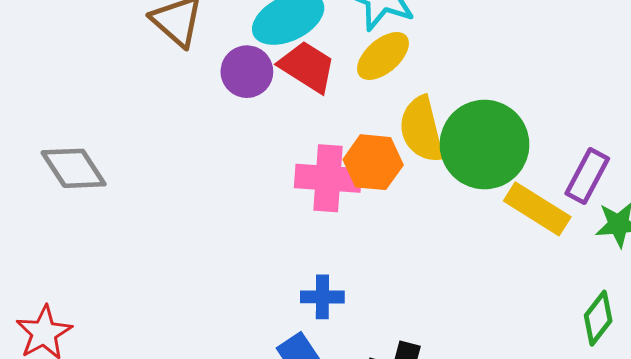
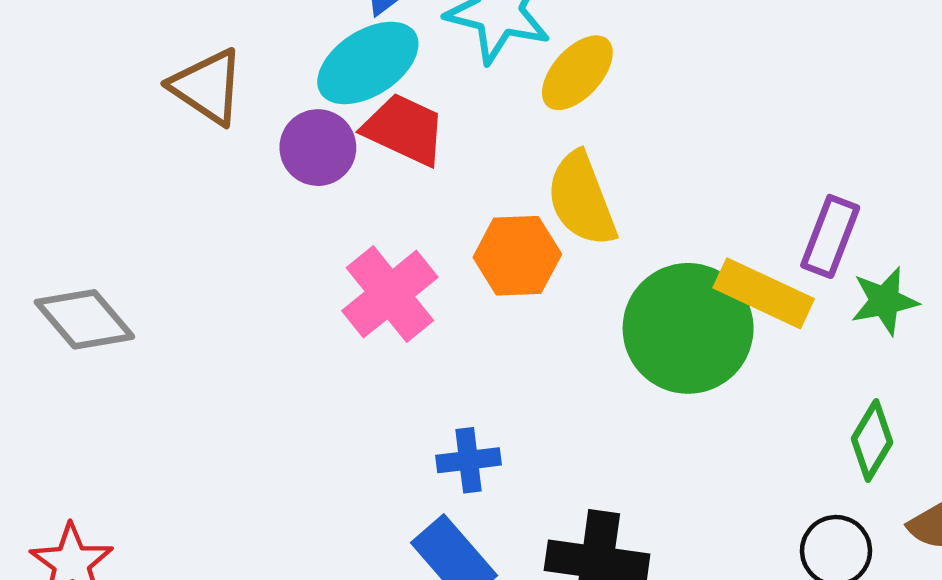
yellow ellipse: (383, 56) -> (577, 73), moved
green circle: (485, 145) -> (688, 328), moved
pink cross: (328, 178) -> (390, 294), moved, turned -36

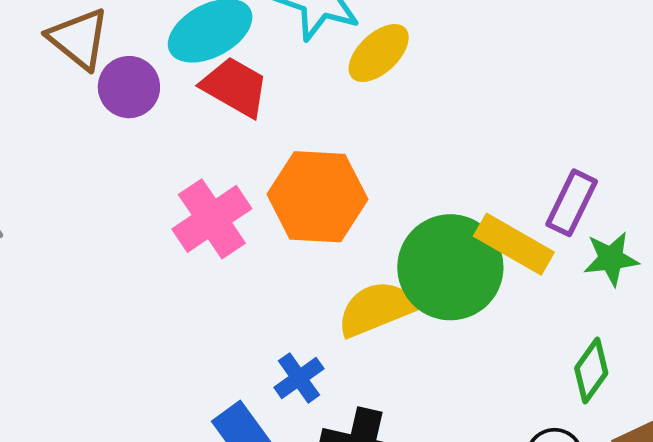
purple circle: (318, 148) -> (129, 87), moved
yellow semicircle: (582, 199) -> (376, 309), moved, turned 84
orange hexagon: (517, 256) -> (317, 197), size x1.4
blue cross: (469, 460) -> (299, 378), moved, turned -33

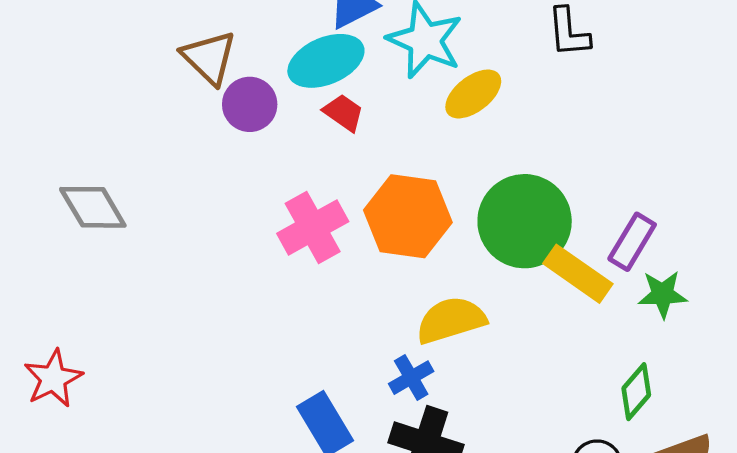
red trapezoid: (235, 87) -> (343, 113), size x0.7
green circle: (450, 267) -> (525, 221), moved
blue cross: (299, 378) -> (411, 378), moved

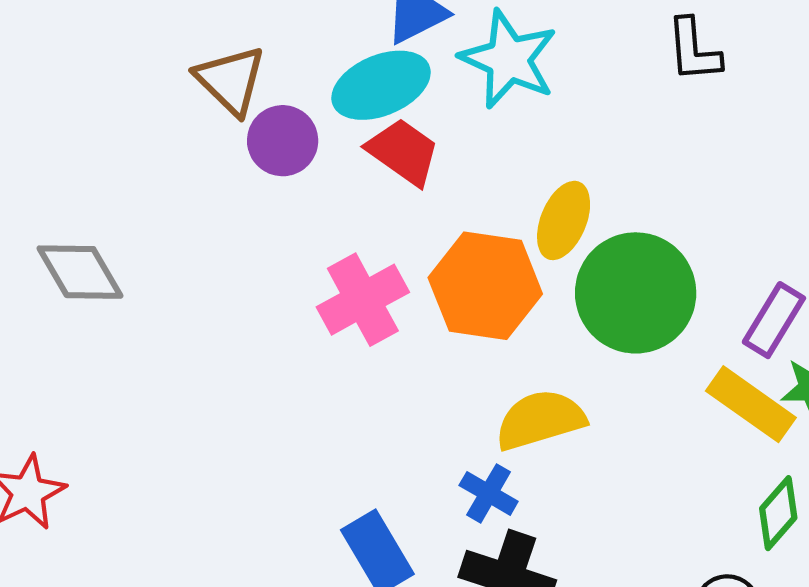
yellow ellipse: (473, 94) -> (564, 220), moved, turned -30
red trapezoid: (343, 113) -> (403, 152), size x1.4
yellow rectangle: (578, 274) -> (751, 404), moved
blue cross: (411, 378) -> (489, 493), turned -30

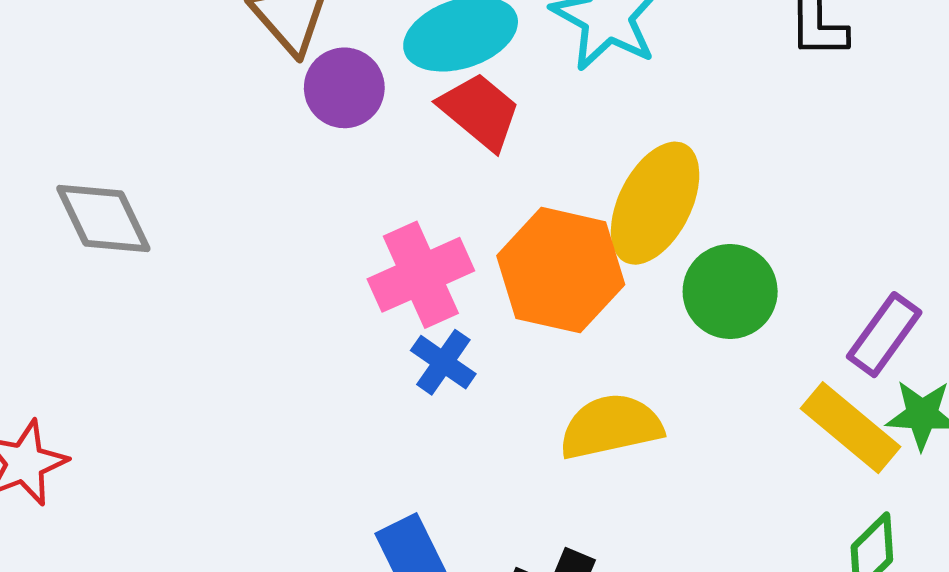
yellow ellipse: (564, 220) -> (655, 203), size x1.4
green circle: (636, 293) -> (730, 291), size x0.7
blue cross: (489, 493) -> (443, 362), moved

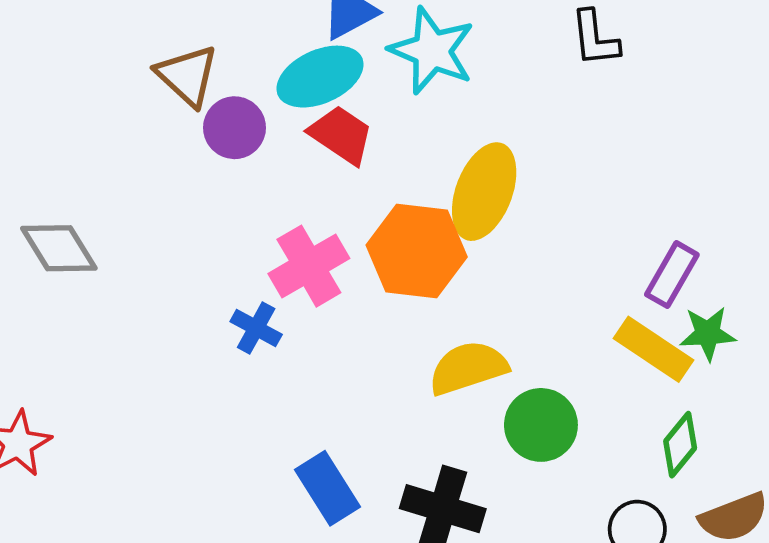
green circle: (730, 291) -> (541, 425), moved
blue cross: (443, 362) -> (256, 328), moved

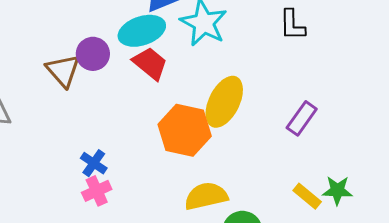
brown triangle: (187, 76) -> (63, 71), moved
pink cross: (309, 266) -> (97, 191), moved, size x0.7
purple rectangle: (672, 275) -> (302, 118), moved
yellow rectangle: (653, 349) -> (307, 196), size x0.7

